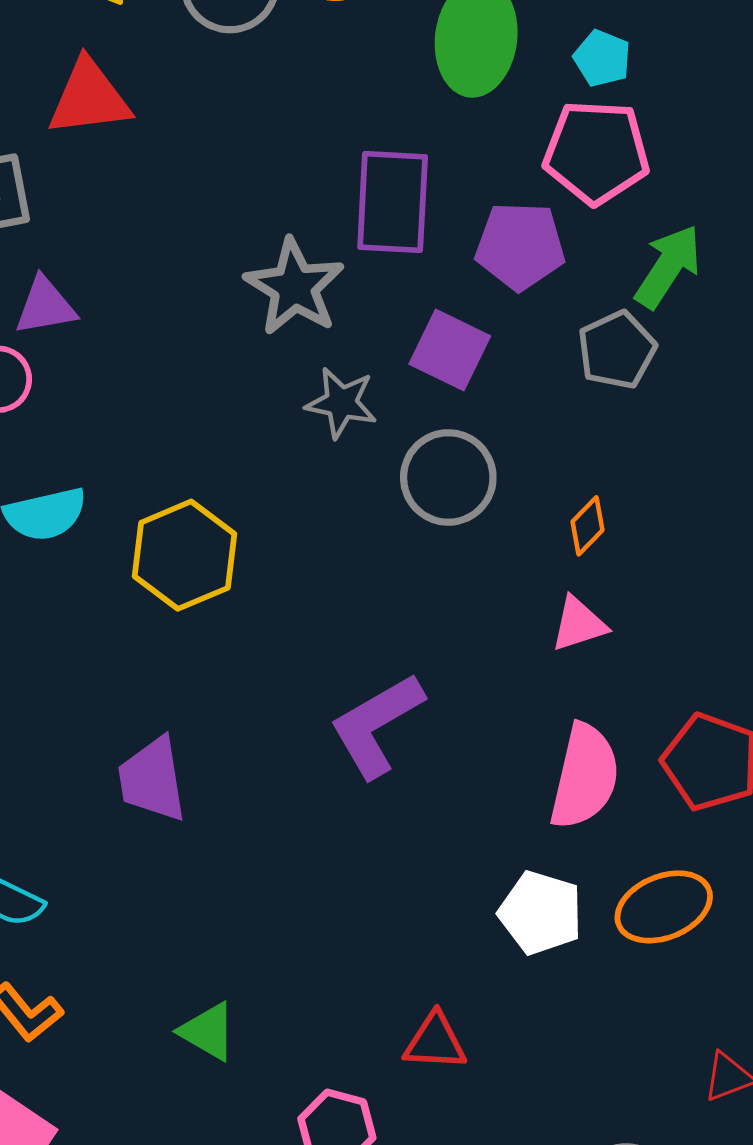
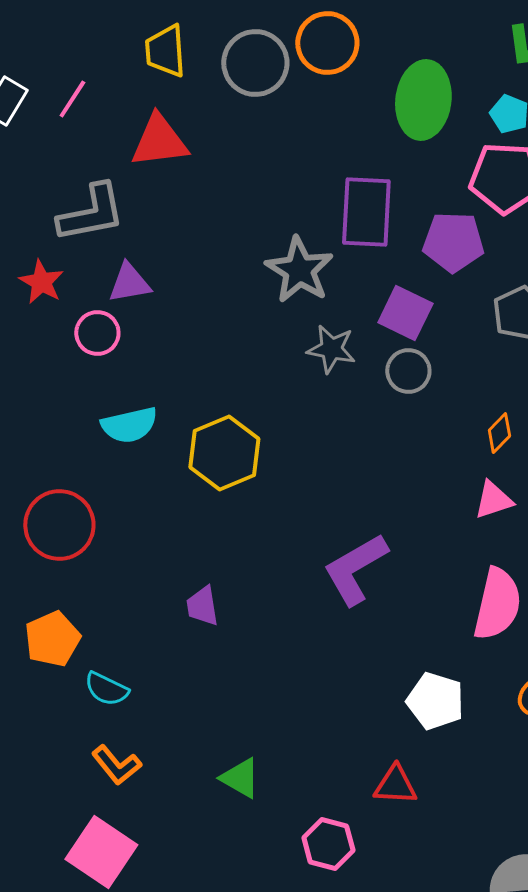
gray circle: (448, 477) -> (408, 371), moved, size x0.7
purple trapezoid: (152, 779) -> (202, 606), size x0.7
white pentagon: (541, 913) -> (435, 701), moved

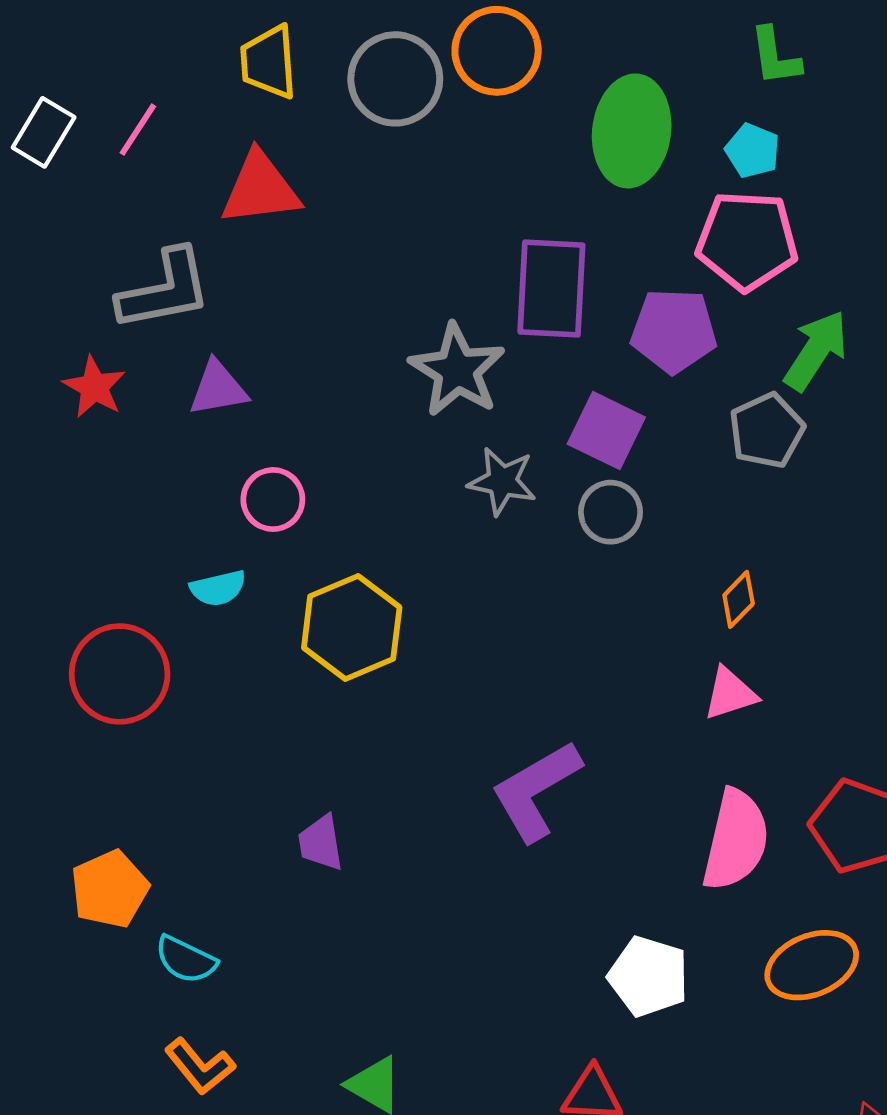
pink circle: (97, 333) -> (273, 500), moved
cyan semicircle: (129, 425) -> (218, 588), size x0.7
red circle: (59, 525) -> (120, 674), moved

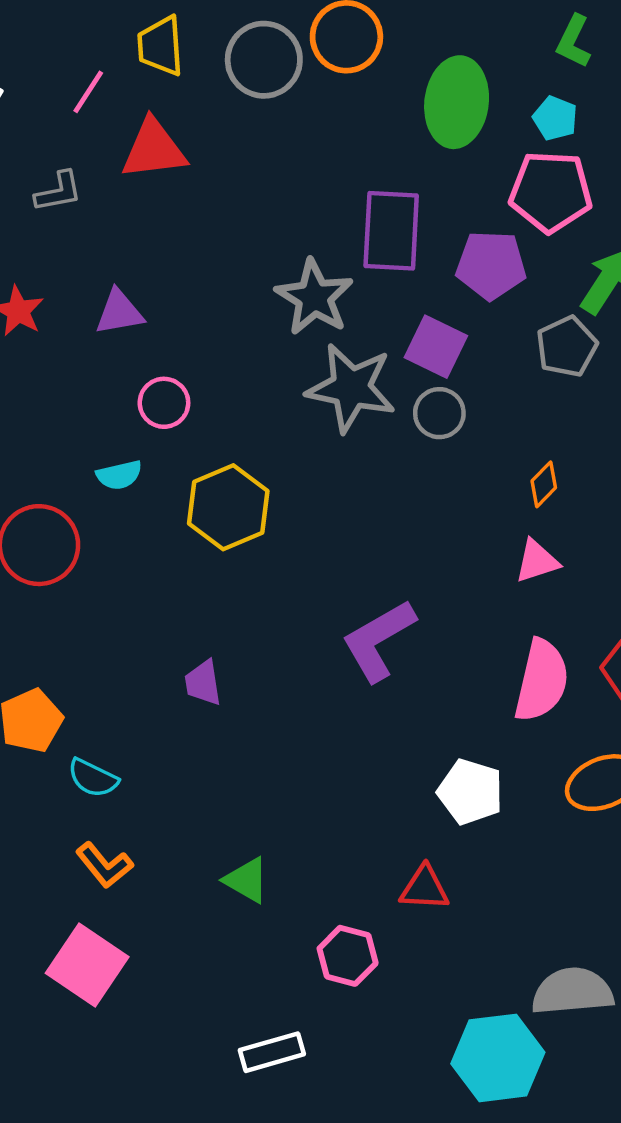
green L-shape: (775, 56) -> (574, 41), turned 34
pink line: (138, 130) -> (88, 92), moved
gray L-shape: (165, 290) -> (58, 192), moved, size x0.6
gray star: (502, 481) -> (351, 388), size x1.6

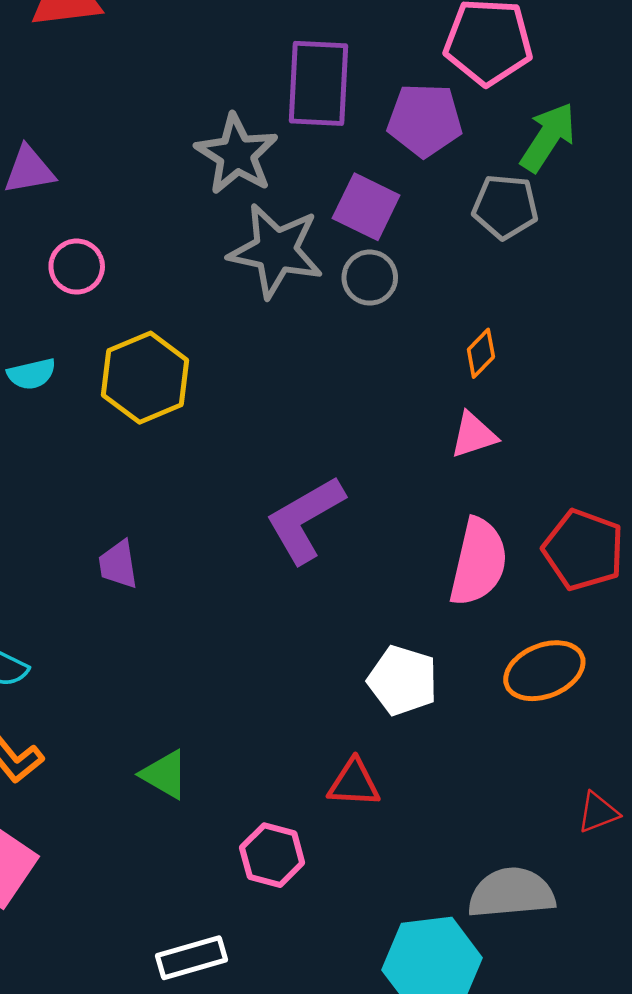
gray pentagon: (567, 347) -> (505, 207), turned 30
cyan semicircle: (119, 475) -> (32, 374), moved

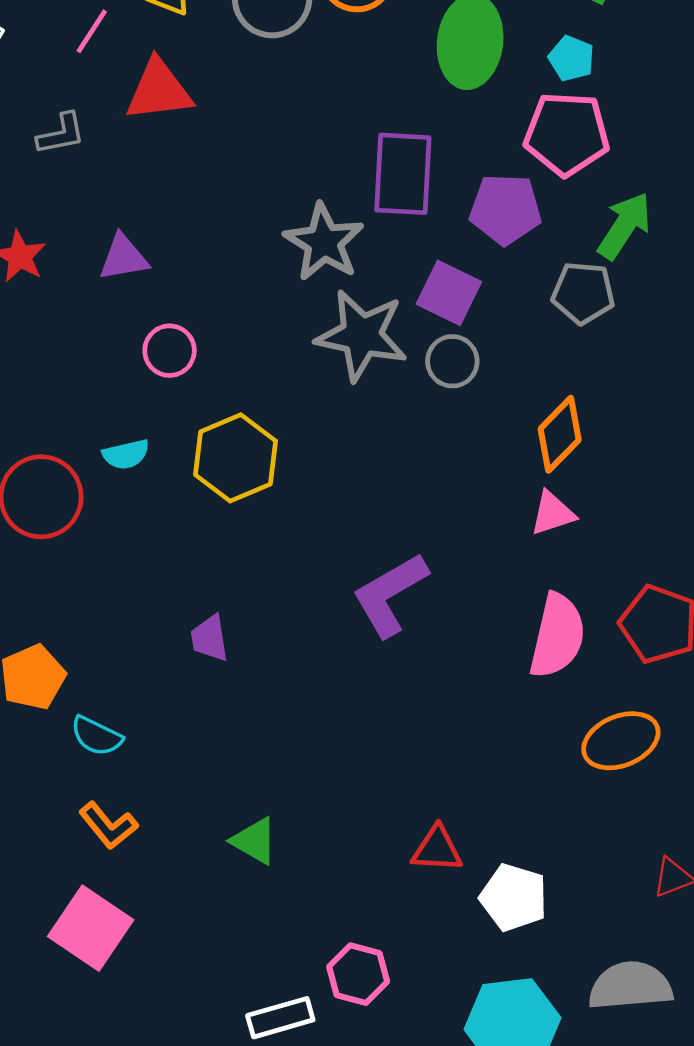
orange diamond: (481, 353) -> (560, 434), size x1.6
white pentagon: (403, 680) -> (514, 897), moved
pink hexagon: (272, 855) -> (358, 974), moved
gray semicircle: (511, 893) -> (630, 986), moved

